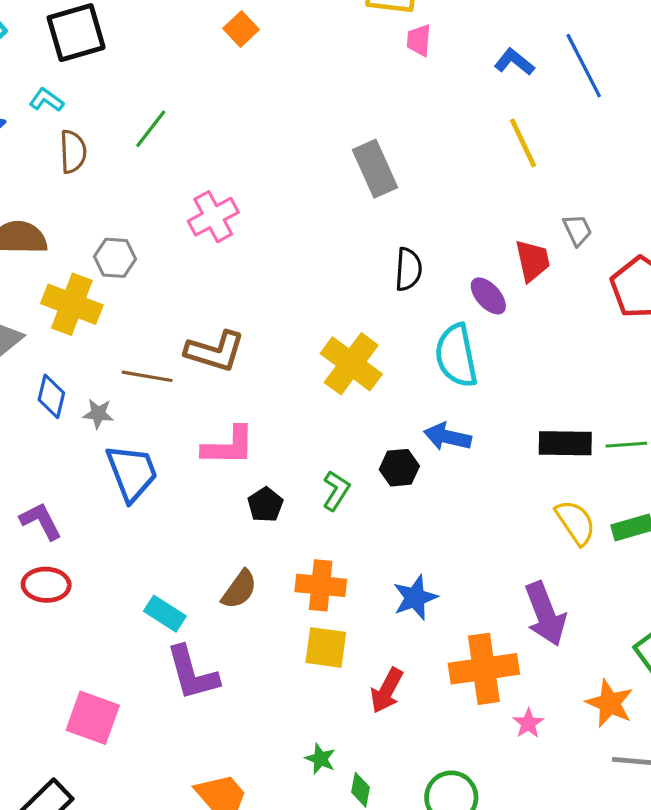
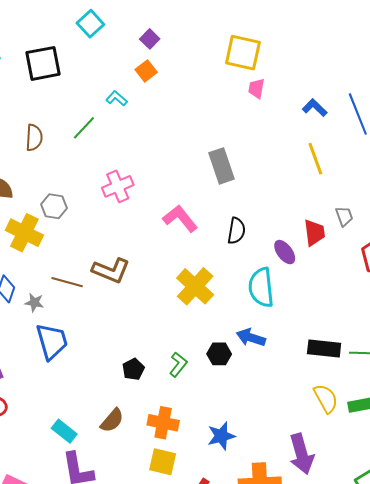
cyan L-shape: (46, 100) -> (117, 98), moved
pink L-shape: (229, 446) -> (180, 219), moved, turned -135

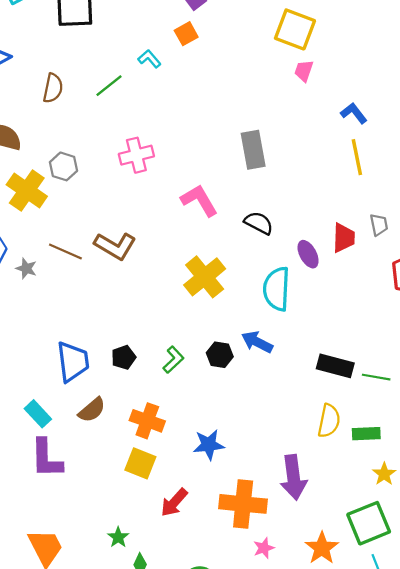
blue L-shape: (315, 108) -> (354, 113), moved
black semicircle: (236, 231) -> (259, 223), turned -80
blue trapezoid: (52, 341) -> (73, 362), moved
yellow semicircle: (326, 398) -> (329, 421), turned 32

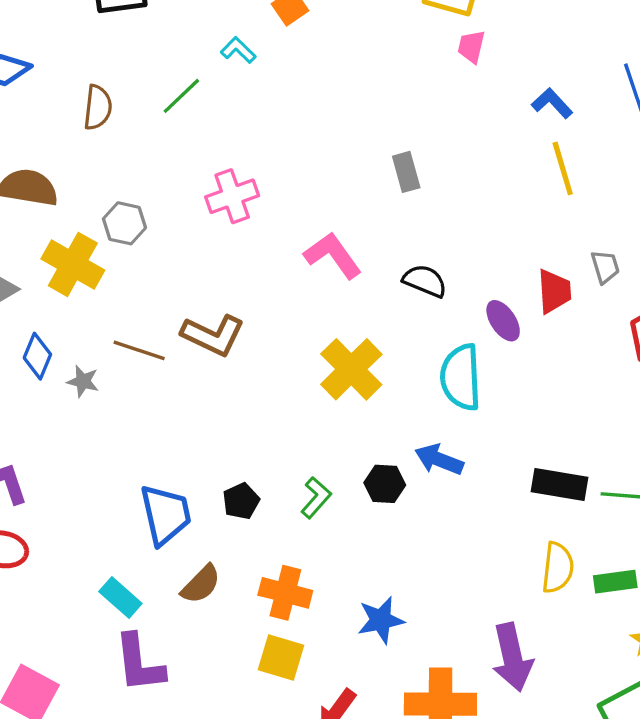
gray rectangle: (253, 150) -> (406, 172), size x0.7

